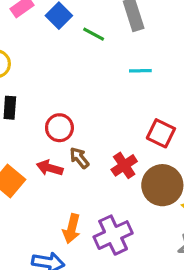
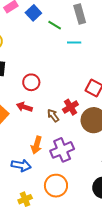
cyan line: (140, 71) -> (74, 43), moved
brown arrow: (79, 158) -> (53, 116), moved

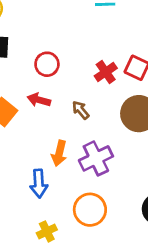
red cross: (70, 107) -> (106, 72), moved
blue arrow: (21, 165) -> (39, 184), turned 78

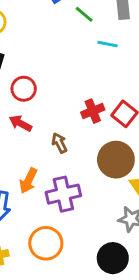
red circle: (47, 64) -> (24, 89), moved

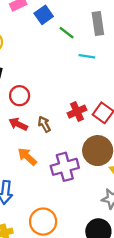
brown arrow: (59, 143) -> (44, 124), moved
orange arrow: (28, 181) -> (27, 157), moved, turned 108
purple cross: (63, 194) -> (65, 167), moved

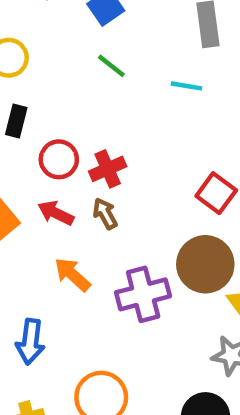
green line: (67, 33) -> (111, 66), moved
red cross: (77, 112) -> (108, 169), moved

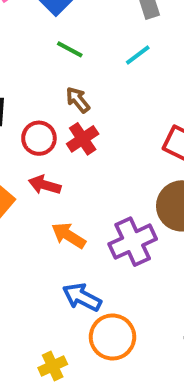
cyan line: (186, 86) -> (138, 55), turned -36
brown arrow: (105, 214) -> (78, 100), moved
blue arrow: (30, 342) -> (82, 297), moved, turned 120

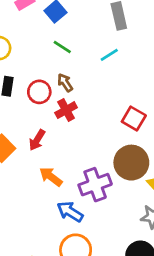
red circle: (39, 138) -> (39, 92), moved
red arrow: (45, 185) -> (37, 140), turned -80
blue arrow: (82, 297) -> (70, 212), moved

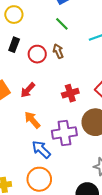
red cross: (66, 110) -> (70, 93), moved

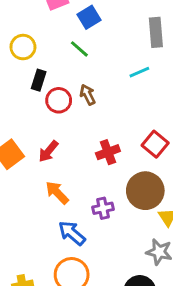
green line: (62, 24) -> (79, 49), moved
black rectangle: (14, 45) -> (39, 80), moved
purple cross: (64, 133) -> (103, 208), size x0.6

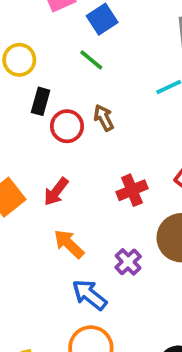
purple cross: (103, 208) -> (128, 262), turned -30

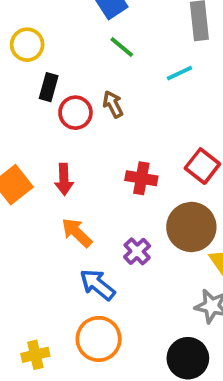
green line: (91, 60) -> (122, 47), moved
red cross: (132, 190) -> (141, 178), turned 32
red arrow: (56, 192) -> (64, 179), turned -40

